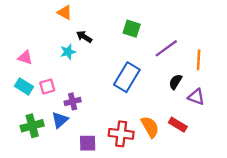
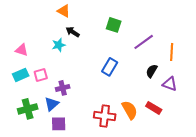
orange triangle: (65, 12) -> (64, 11), moved
blue rectangle: (127, 77) -> (110, 67), size x0.7
cyan rectangle: (24, 86) -> (21, 75), turned -56
purple square: (88, 143) -> (59, 124), moved

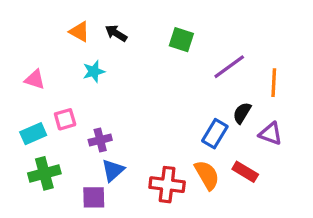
orange triangle: (64, 11) -> (79, 32), moved
black arrow: (73, 32) -> (116, 33), moved
blue rectangle: (110, 67) -> (215, 134), moved
cyan rectangle: (21, 75) -> (33, 134), moved
blue triangle: (52, 104) -> (113, 170), moved

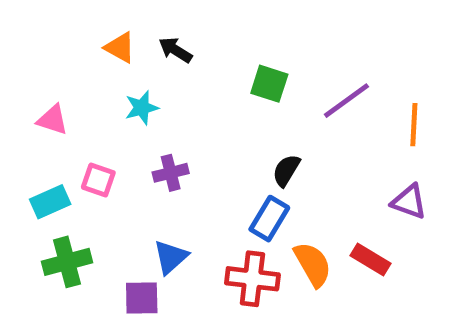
green square: (181, 40) -> (269, 84), moved
black semicircle: (242, 113) -> (286, 170), moved
pink square: (65, 119) -> (98, 180), turned 35
blue rectangle: (215, 134) -> (269, 219), moved
purple cross: (100, 140) -> (171, 173), moved

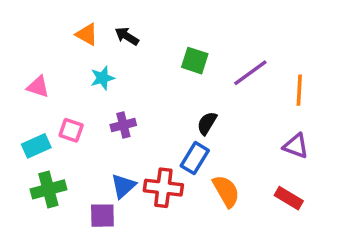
red rectangle: (370, 259) -> (289, 198), moved
red cross: (252, 279) -> (163, 188), moved

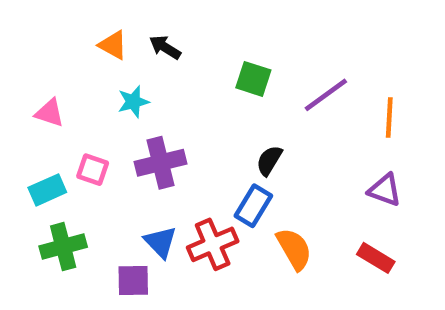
purple cross: (123, 125) -> (161, 163), size x1.5
blue triangle: (123, 186) -> (161, 242), turned -32
red cross: (163, 188) -> (213, 244), turned -30

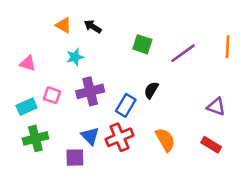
orange line: (389, 117) -> (228, 47), moved
blue rectangle: (253, 206) -> (126, 105), moved

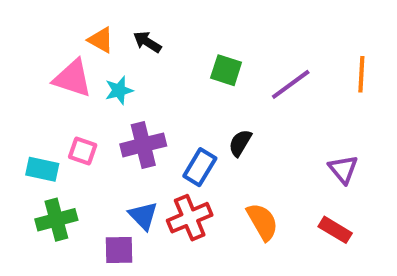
pink triangle: (28, 63) -> (73, 78), moved, size x1.5
cyan rectangle: (27, 107) -> (42, 169), turned 36
purple triangle: (216, 107) -> (343, 169), turned 30

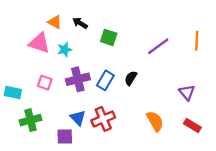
green square: (226, 70) -> (109, 37), moved
blue rectangle: (200, 167) -> (105, 80), moved
cyan rectangle: (42, 169) -> (13, 93), moved
orange semicircle: (262, 222) -> (155, 121), moved
red rectangle: (335, 230) -> (192, 126), moved

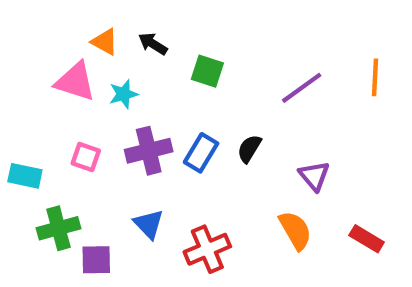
purple triangle: (187, 93) -> (314, 176), moved
red cross: (103, 119) -> (207, 249), moved
purple square: (65, 137) -> (96, 260), moved

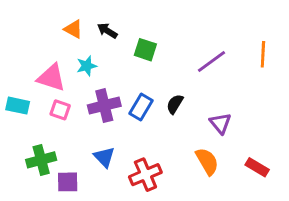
pink triangle: (75, 82) -> (51, 78), moved
cyan rectangle: (25, 176) -> (18, 106), moved

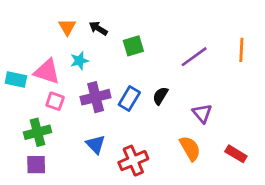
orange triangle: (73, 29) -> (67, 27), turned 30
green square: (145, 50) -> (133, 46), turned -35
cyan rectangle: (18, 106) -> (16, 80), moved
green cross: (41, 160) -> (38, 132), moved
purple square: (68, 182) -> (36, 165), moved

